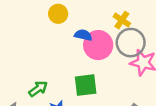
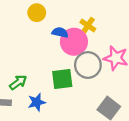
yellow cross: (122, 20) -> (88, 25), moved
gray circle: (131, 43) -> (88, 65), moved

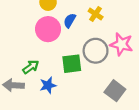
blue semicircle: (60, 32) -> (70, 20), turned -72
pink circle: (74, 42) -> (48, 29), moved

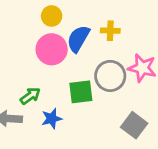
yellow cross: (96, 14) -> (110, 31), turned -32
blue semicircle: (70, 20) -> (78, 39), size x1.5

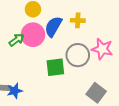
green arrow: (30, 96) -> (17, 40), moved
blue star: (52, 119) -> (15, 91), moved

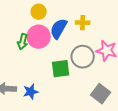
green arrow: (17, 40) -> (23, 42), turned 140
blue star: (15, 91) -> (31, 92), moved

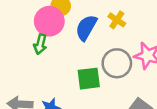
yellow cross: (83, 23) -> (117, 20), turned 32
pink circle: (39, 37) -> (49, 21), moved

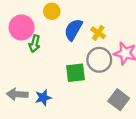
yellow cross: (117, 20) -> (98, 33), moved
pink circle: (49, 21) -> (22, 27), moved

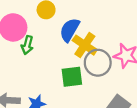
yellow cross: (98, 33) -> (85, 45), moved, size x1.5

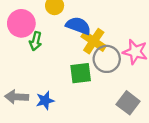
blue semicircle: (70, 30) -> (78, 26), turned 80

